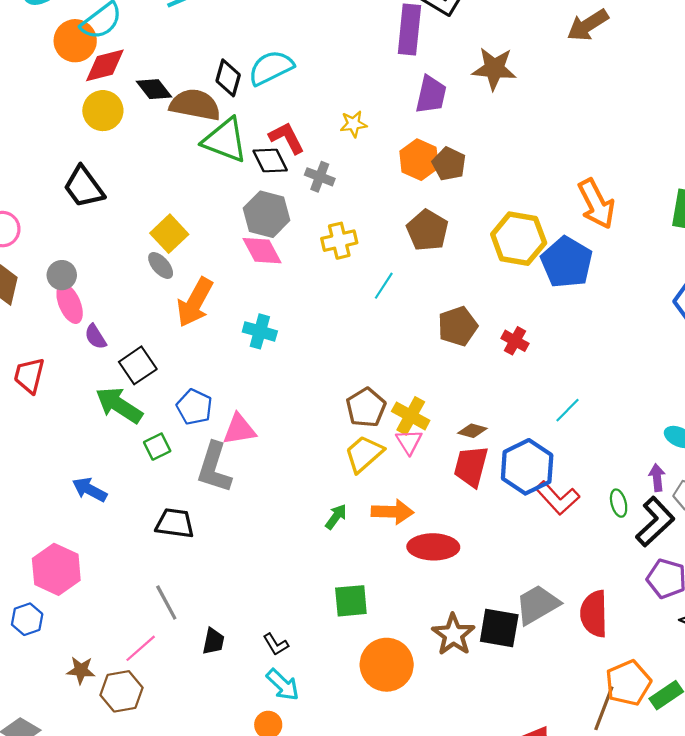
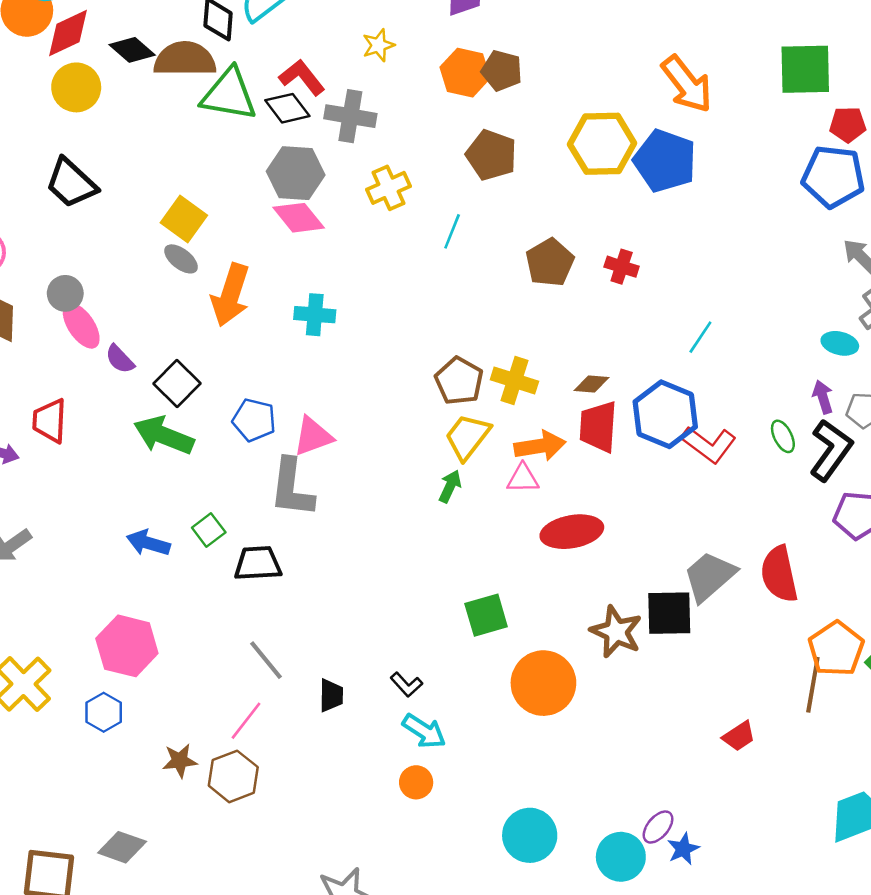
gray cross: (320, 177) -> (350, 116), size x1.4
pink triangle: (409, 442) -> (523, 478), moved, turned -48
green square: (157, 447) -> (209, 530), moved
orange arrow: (392, 512) -> (540, 446), moved
green arrow: (336, 517) -> (450, 486), moved

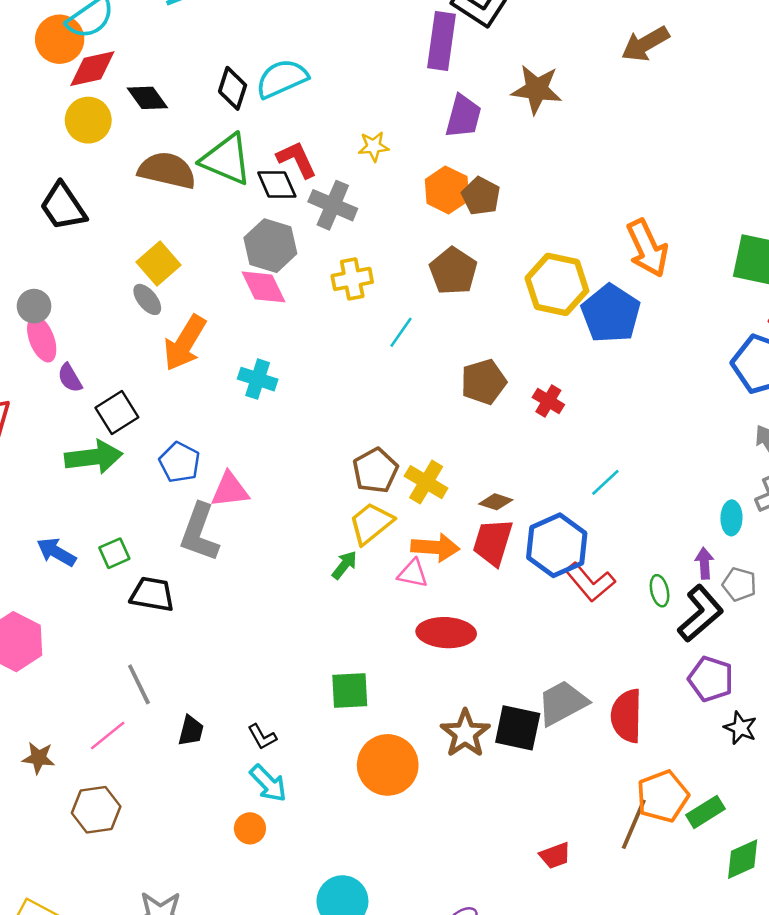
brown semicircle: (185, 59) -> (167, 170), moved
cyan ellipse: (840, 343) -> (731, 518), turned 64
green arrow: (164, 435) -> (94, 457), turned 138
brown hexagon: (233, 776) -> (96, 810), moved

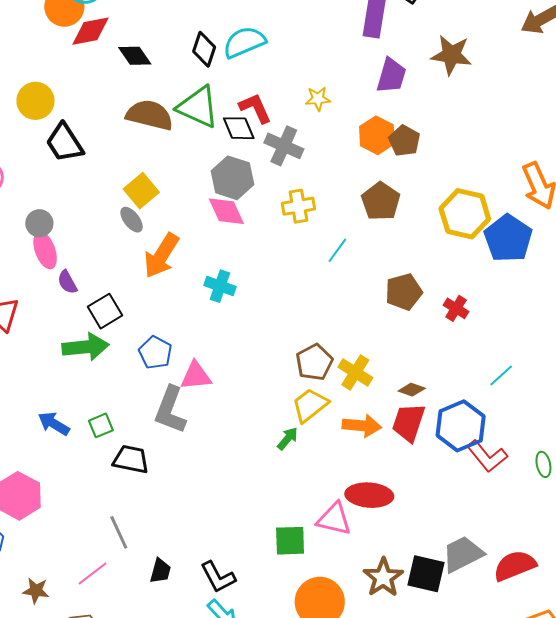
yellow circle: (88, 120) -> (35, 101), moved
pink triangle: (413, 573) -> (334, 519), moved, size x1.4
red semicircle: (627, 716) -> (515, 566), turned 66
black L-shape: (262, 737) -> (218, 577), size x1.5

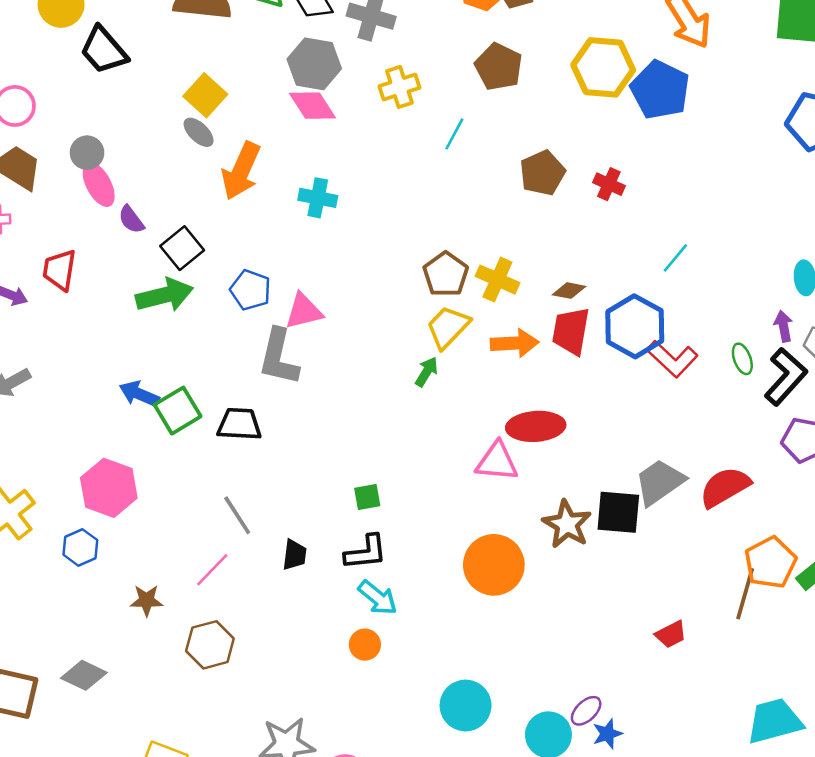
green square: (101, 425) -> (178, 411), moved, size x1.5
green square: (290, 541) -> (367, 497), moved, size x0.7
black L-shape: (218, 577) -> (366, 552), turned -60

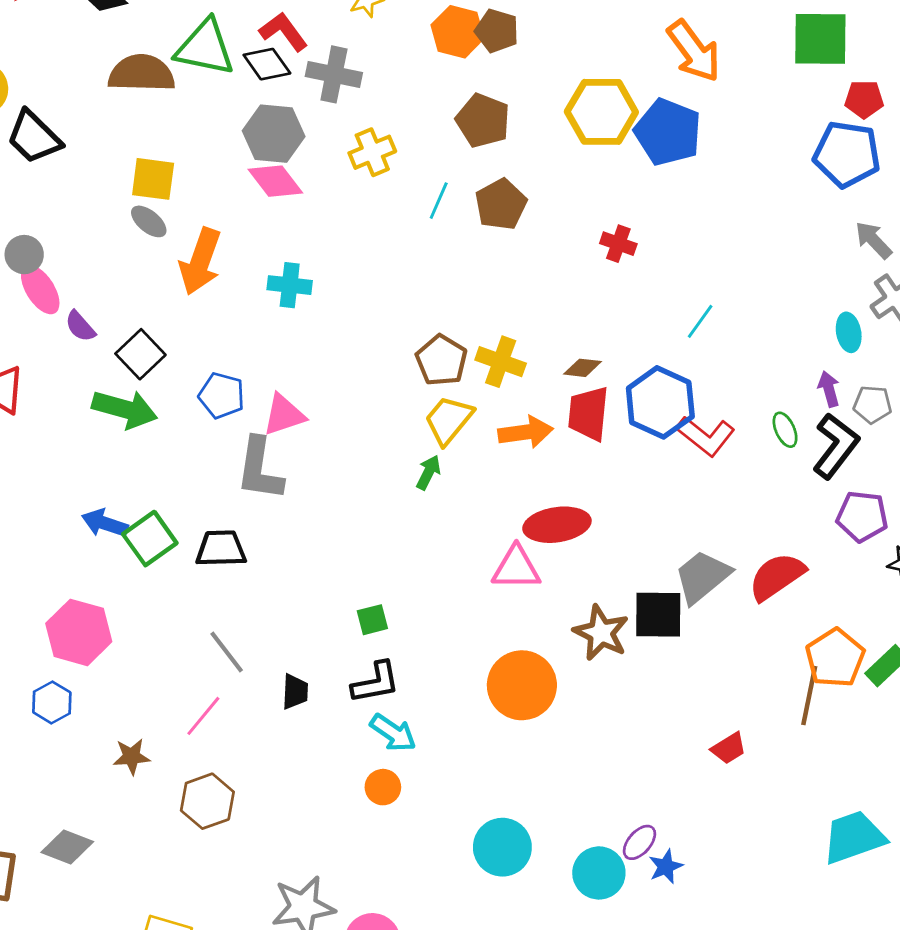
yellow square: (205, 95) -> (153, 179), turned -30
brown pentagon: (542, 173) -> (501, 204), moved
green arrow: (165, 295) -> (125, 409), turned 34

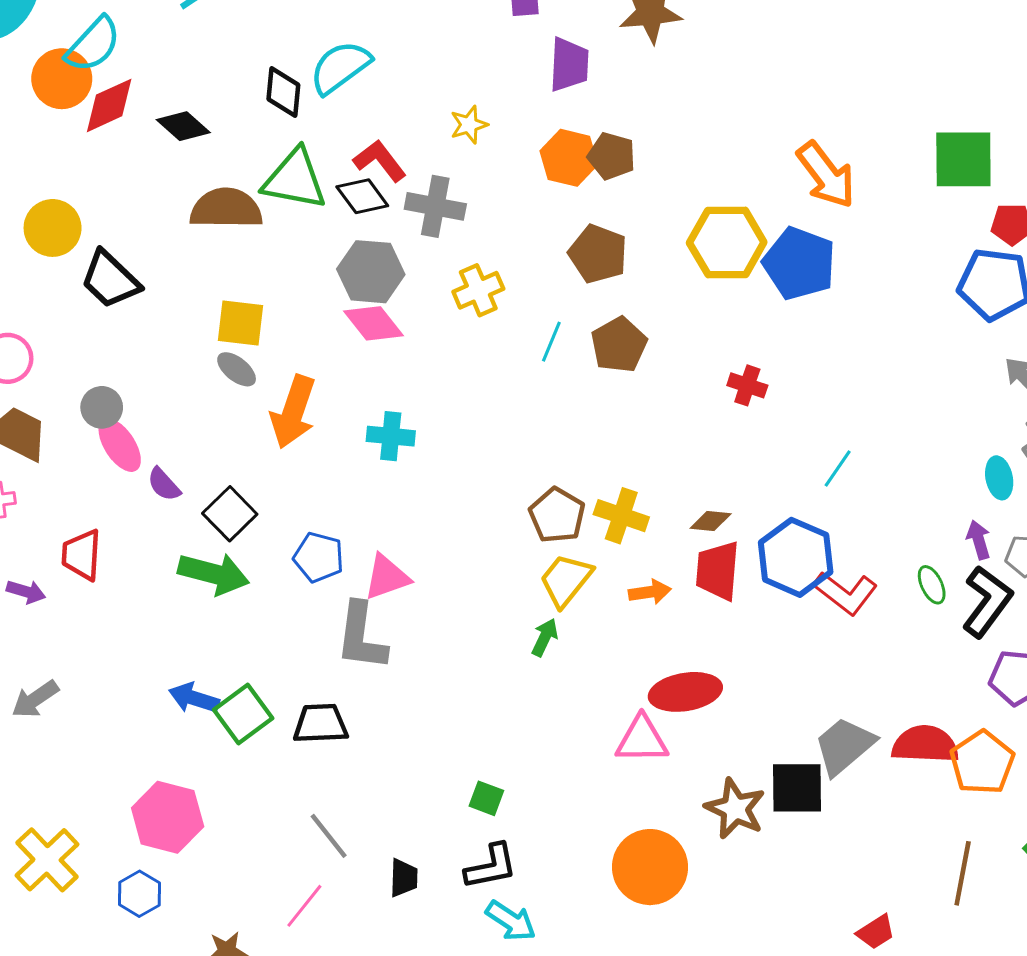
orange arrow: (526, 432) -> (650, 592), size x0.7
red semicircle: (777, 577) -> (925, 744), turned 38
green square: (372, 620) -> (486, 798), turned 36
orange pentagon: (835, 658) -> (982, 763), moved

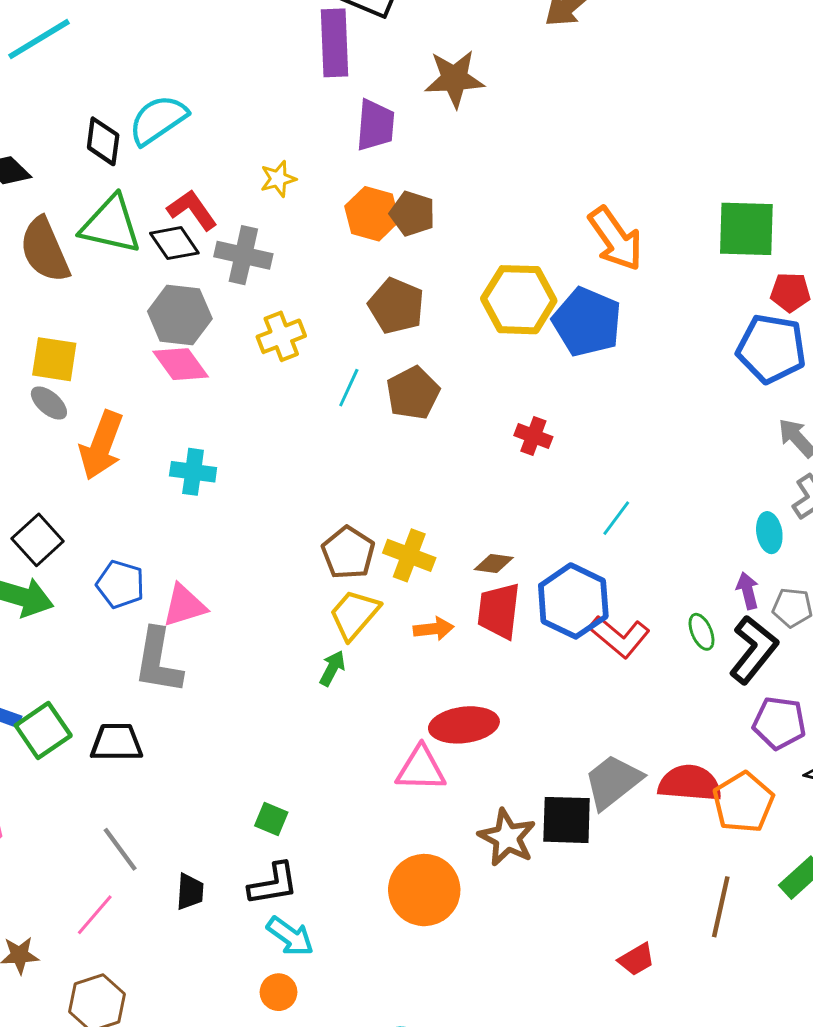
brown semicircle: (226, 208) -> (45, 250), turned -116

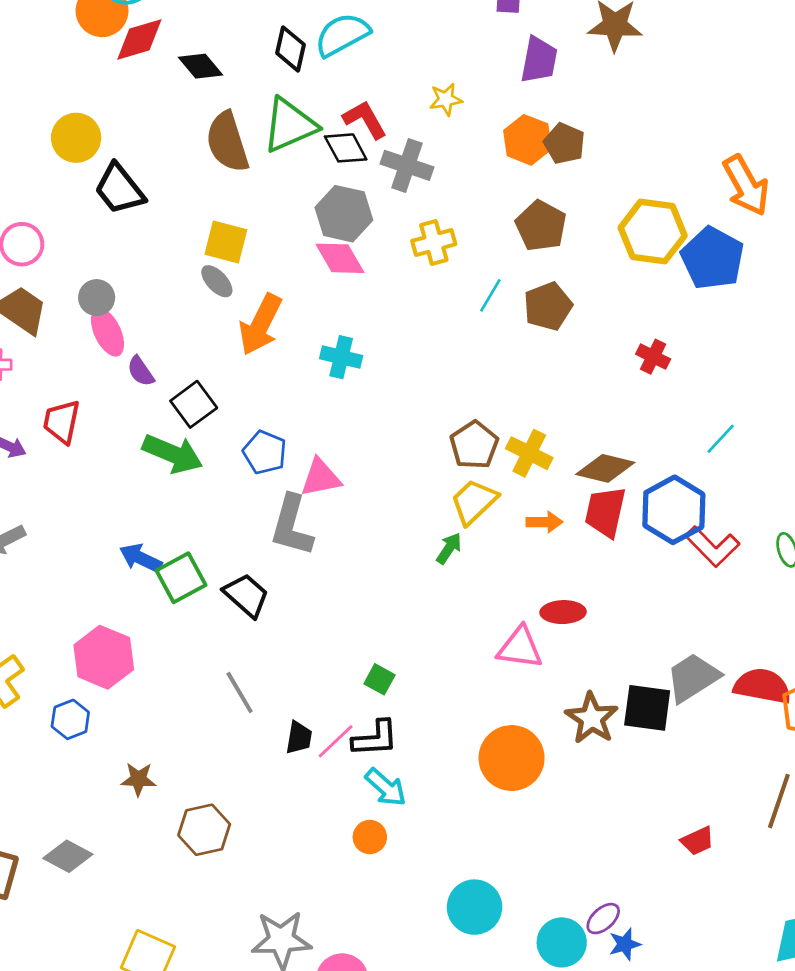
green triangle: (111, 225) -> (290, 125), turned -42
brown diamond: (494, 563) -> (605, 468), size x1.6
red ellipse: (464, 725) -> (563, 612), size x0.7
black trapezoid: (116, 742) -> (246, 595), turned 36
pink line: (95, 915) -> (336, 741), moved

